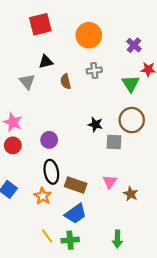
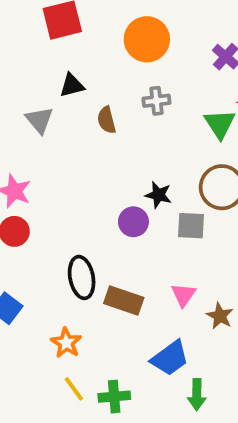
purple circle: (49, 140) -> (133, 222), moved
orange star: (43, 196) -> (66, 343), moved
blue trapezoid: (76, 214) -> (170, 358), moved

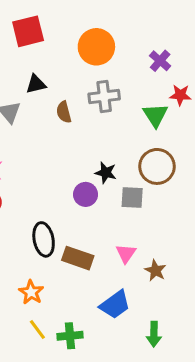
gray cross: (156, 101) -> (104, 97), size x1.4
green arrow: (197, 395) -> (154, 334), moved

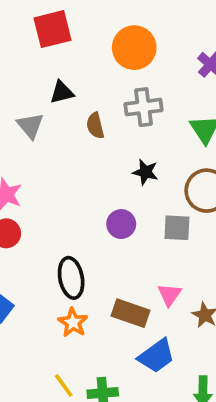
black star: (106, 173) -> (145, 172), moved
brown rectangle: (78, 258) -> (131, 313), moved
orange star: (31, 292) -> (73, 322), moved

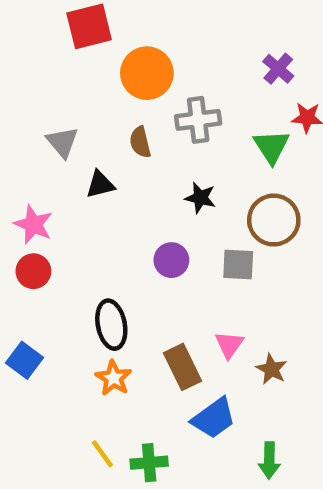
orange circle: (134, 48) -> (147, 73), moved
black triangle: (62, 92) -> (100, 184), moved
brown rectangle: (131, 313) -> (183, 367), turned 45

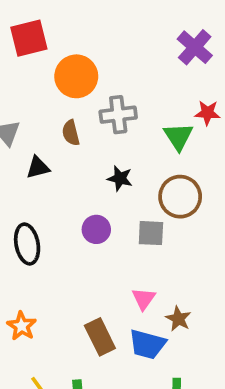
purple cross: (278, 69) -> (195, 47), moved, size x1.4
black ellipse: (111, 325) -> (27, 244), moved
brown rectangle: (183, 367) -> (100, 337), moved
orange star: (114, 378) -> (22, 326), moved
blue trapezoid: (214, 418) -> (147, 344), moved, turned 51

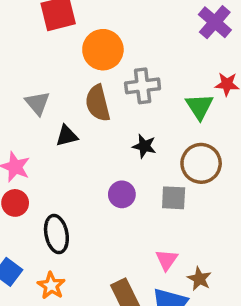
brown semicircle: (71, 133) -> (98, 103), size x1.5
black ellipse: (27, 244) -> (56, 234), moved

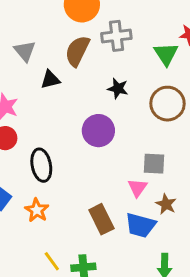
brown semicircle: (98, 103) -> (77, 51), turned 40
purple circle: (122, 194) -> (98, 131), size x1.4
gray square: (174, 198) -> (154, 164), moved

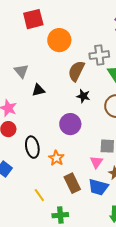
gray cross: (116, 36) -> (99, 55), moved
brown semicircle: (77, 51) -> (76, 71), moved
orange star: (37, 210) -> (56, 158), moved
yellow line: (52, 261) -> (39, 195), moved

